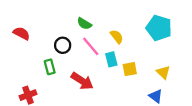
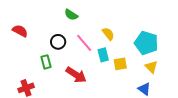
green semicircle: (84, 24) -> (71, 15), moved
cyan pentagon: (159, 28) -> (146, 43), moved

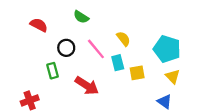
red semicircle: (20, 31) -> (39, 25), moved

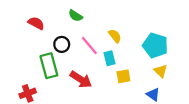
green rectangle: (53, 71) -> (49, 66), size x1.6
yellow square: (137, 73) -> (123, 76), moved

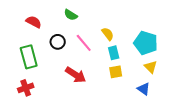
cyan rectangle: (110, 58) -> (114, 53), moved
green rectangle: (49, 66) -> (29, 57), moved

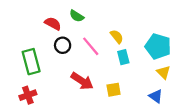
red semicircle: (34, 22) -> (53, 24), moved
yellow square: (116, 72) -> (114, 90), moved

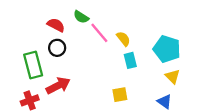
black circle: (63, 45) -> (57, 48), moved
pink line: (91, 46) -> (99, 33), moved
red arrow: (82, 81) -> (58, 86), moved, turned -60

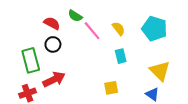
yellow semicircle: (123, 39) -> (119, 29), moved
cyan pentagon: (167, 49) -> (154, 29), moved
yellow triangle: (173, 76) -> (160, 71), size x1.5

